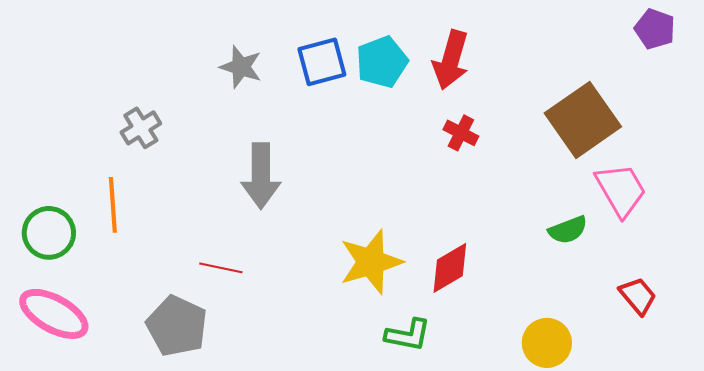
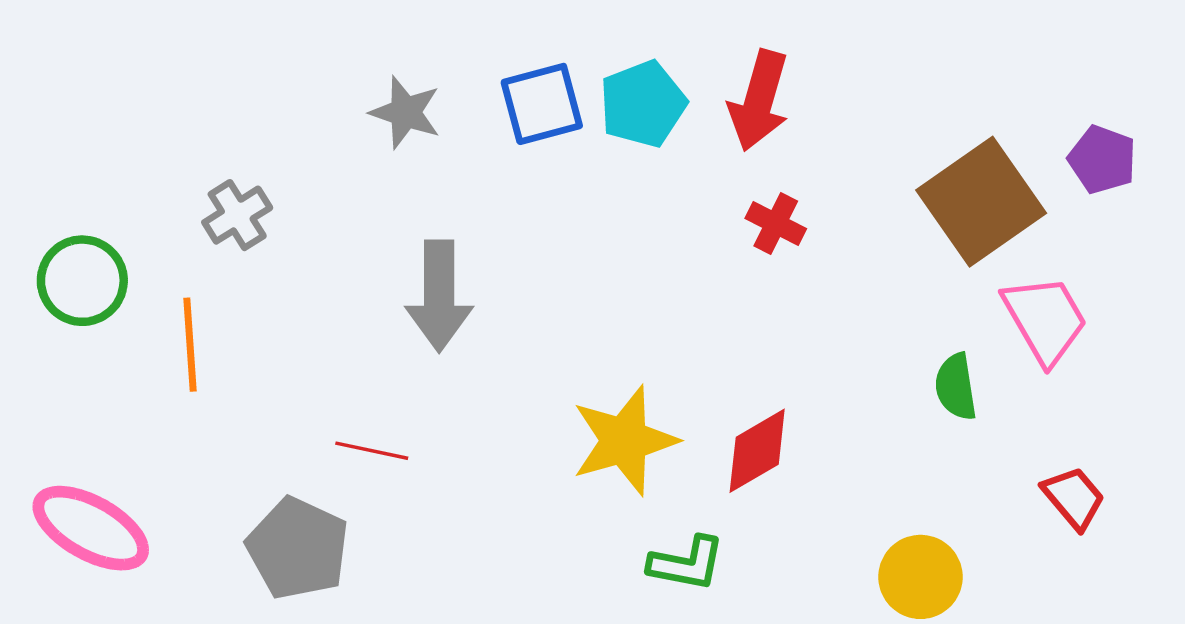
purple pentagon: (655, 29) -> (1102, 160), moved
green semicircle: (568, 230) -> (956, 387), turned 102
green circle: (49, 233) -> (82, 281), moved

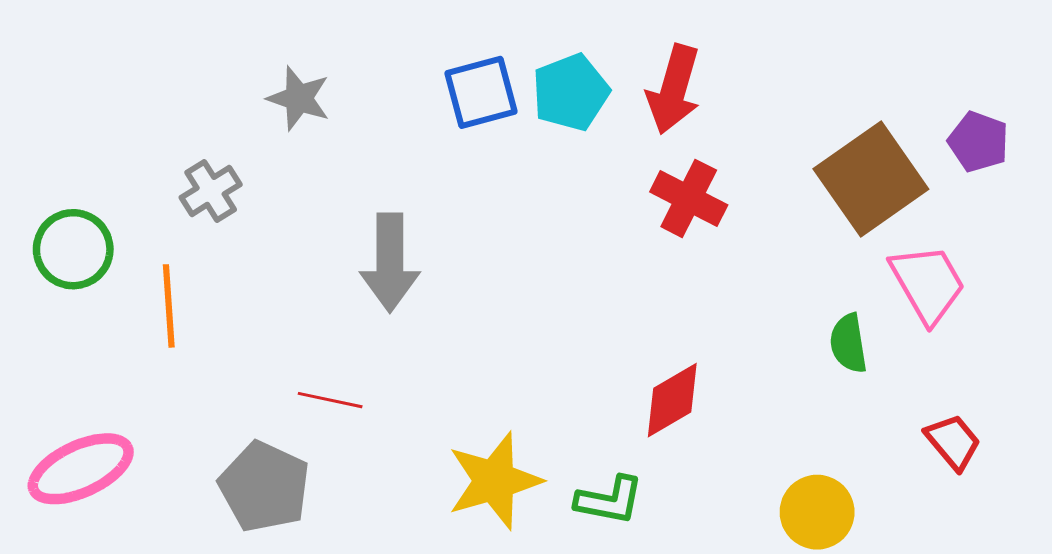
gray star: (405, 112) -> (299, 98), moved
red cross: (776, 223) -> (689, 198), size x1.4
yellow star: (624, 441) -> (494, 481), moved
pink ellipse: (91, 528) -> (81, 469), turned -54

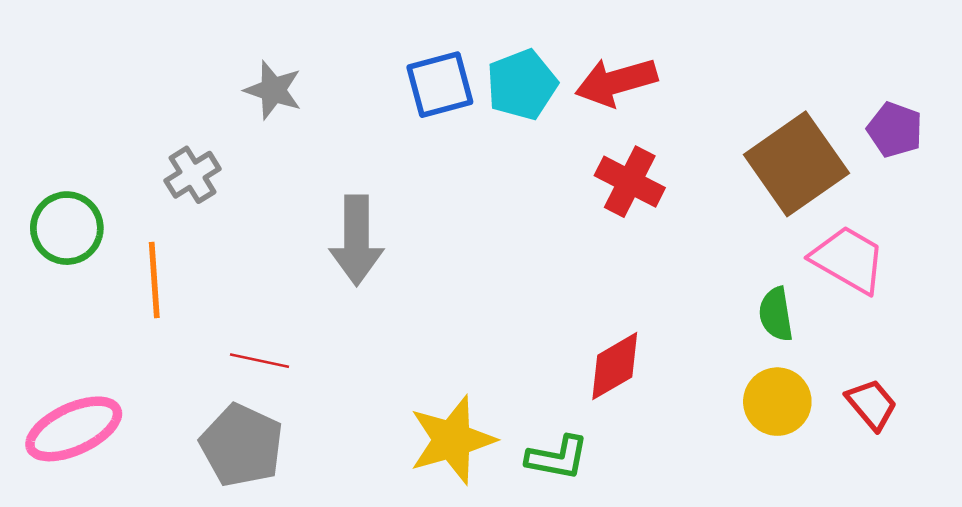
red arrow: (674, 89) -> (616, 82), turned 58
pink trapezoid: (928, 284) -> (848, 260), turned -30
red line: (330, 400) -> (259, 361), moved
yellow circle: (817, 512) -> (777, 402), moved

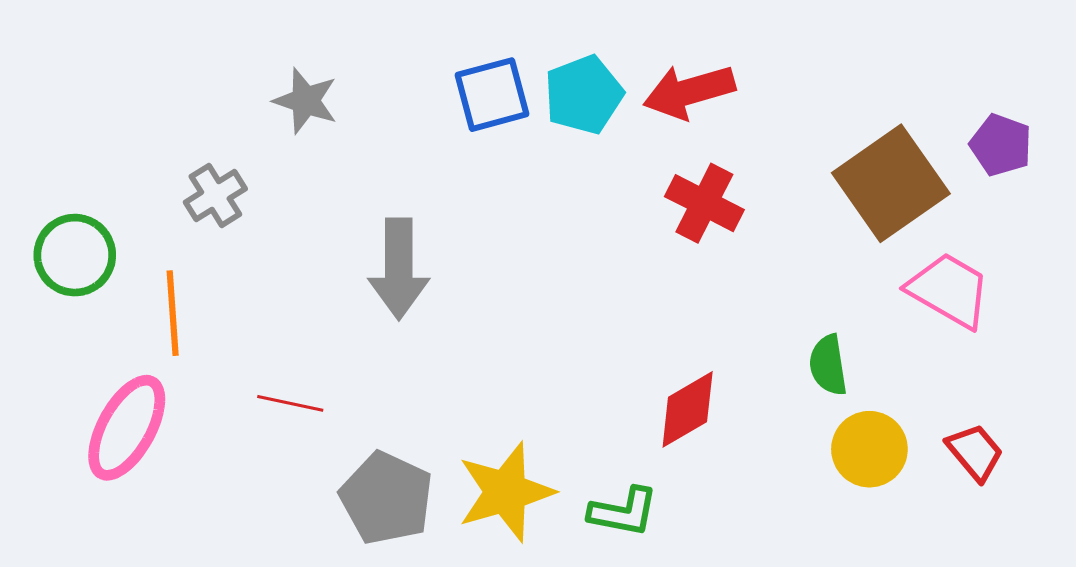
green semicircle: (776, 314) -> (828, 365), moved
pink ellipse: (74, 429) -> (127, 428), moved, turned -36
gray pentagon: (242, 445) -> (387, 498), moved

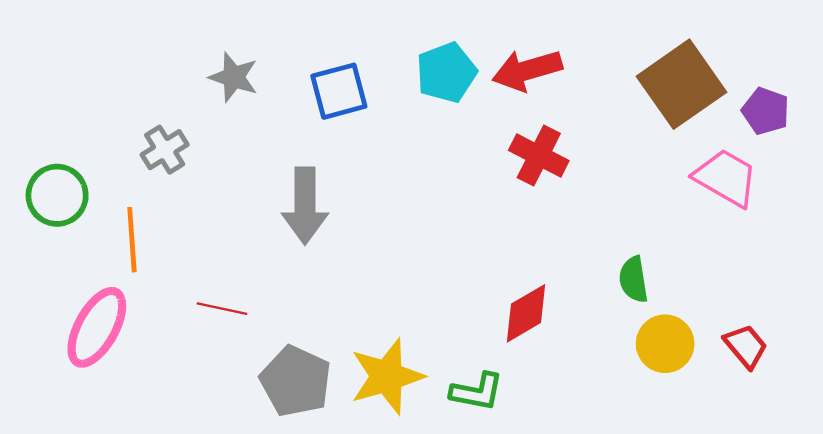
blue square: (492, 95) -> (339, 91), moved
brown square: (891, 183) -> (681, 84), moved
pink trapezoid: (949, 290) -> (726, 178), moved

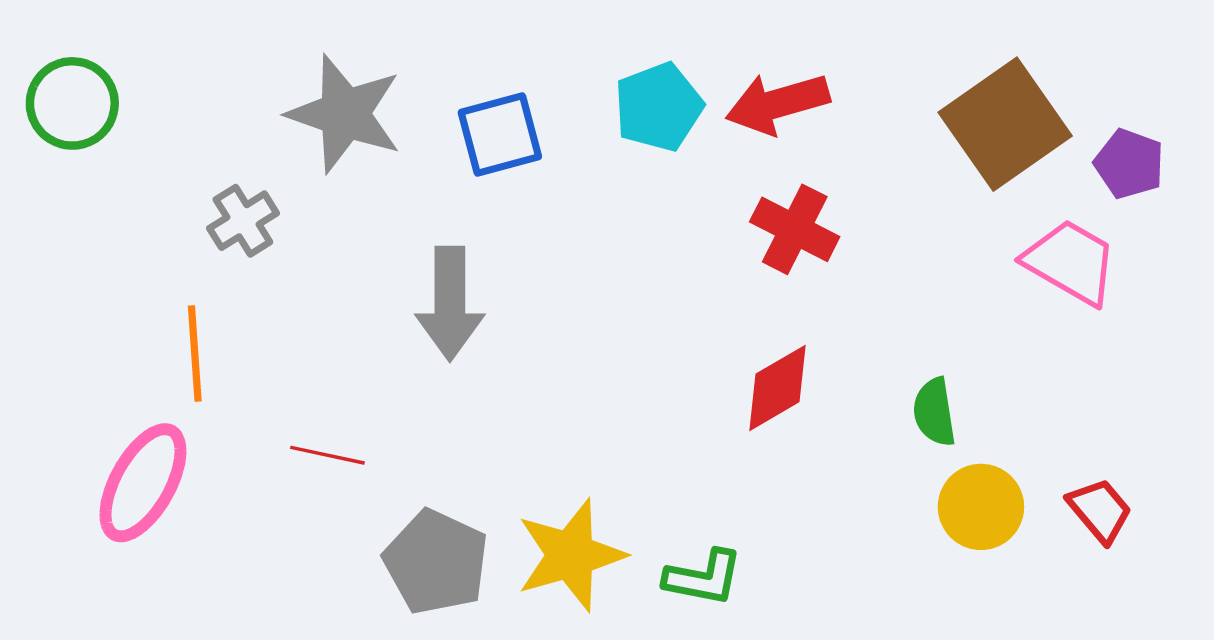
gray star: (234, 77) -> (345, 114), size x1.6
green circle: (57, 195) -> (72, 103), moved
red diamond: (526, 313) -> (777, 388), moved

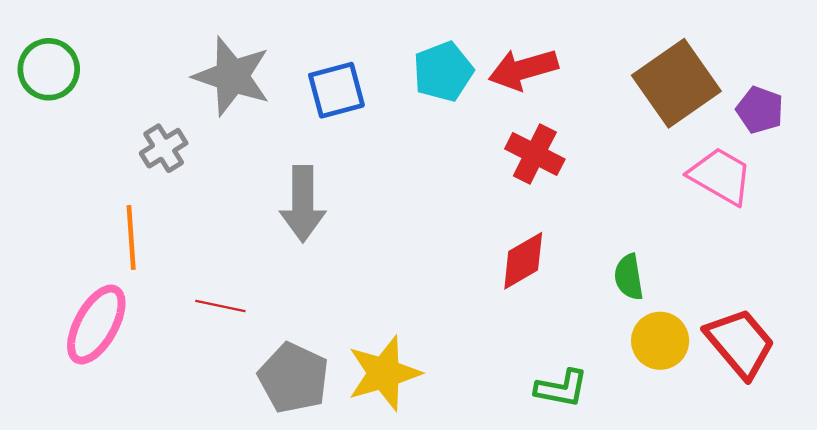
red trapezoid: (1100, 510) -> (740, 343), size x1.6
green L-shape: (703, 578) -> (561, 388), moved

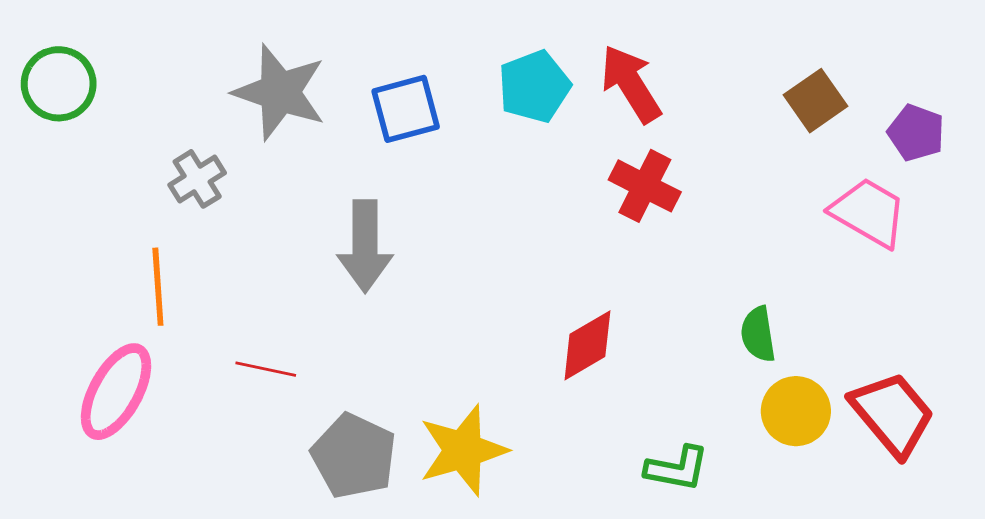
red arrow: (523, 69) -> (631, 84), turned 74
brown square: (676, 83) -> (816, 101), size x0.6
red diamond: (523, 261) -> (587, 345), moved

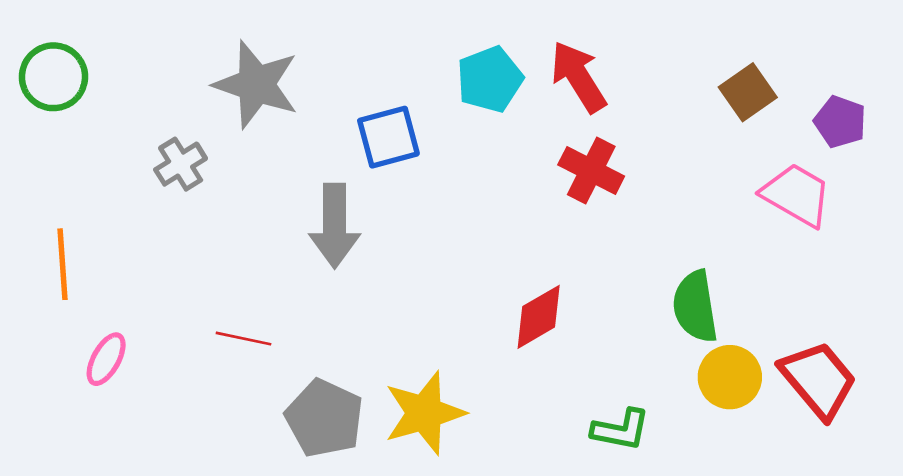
blue square: (406, 109) -> (388, 137), moved
orange line: (158, 287) -> (62, 264), moved
green semicircle: (758, 334) -> (695, 307), size x1.4
pink ellipse: (116, 392) -> (106, 359), size x0.6

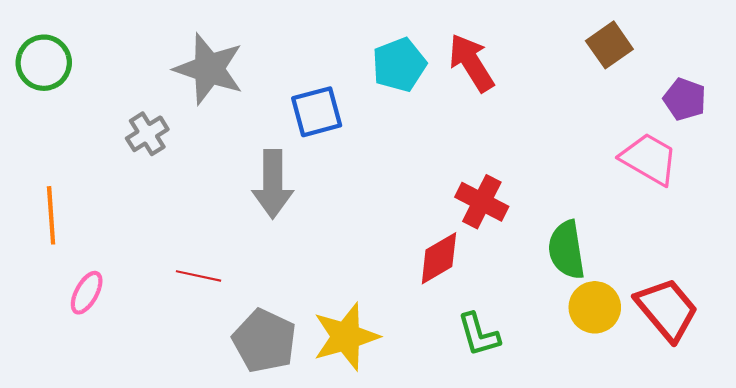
brown square: (748, 92) -> (609, 45), moved
red cross: (591, 170) -> (482, 202), moved
green L-shape: (621, 430) -> (479, 335), moved, turned 63

